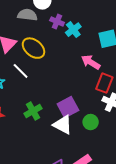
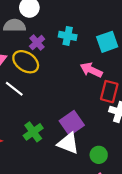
purple cross: (57, 22) -> (37, 43), moved, turned 32
cyan cross: (73, 30) -> (68, 36), turned -35
green circle: (91, 122) -> (99, 155), moved

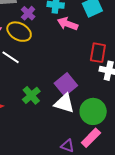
pink arrow: (91, 70) -> (68, 24), moved
green circle: (99, 155) -> (93, 111), size x1.6

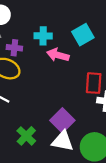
purple cross: (28, 13) -> (14, 48), turned -32

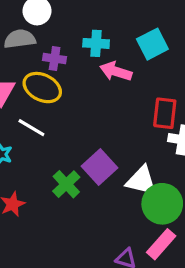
purple square: (62, 120) -> (99, 167), moved
white triangle: (63, 141) -> (141, 181), moved

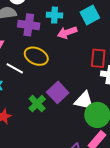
purple cross: (55, 59) -> (29, 25), size x1.5
pink arrow: (116, 71) -> (67, 32), turned -36
yellow ellipse: (42, 88) -> (36, 56), moved

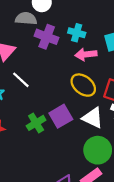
yellow ellipse: (36, 56) -> (83, 85), moved
white triangle: (84, 101) -> (93, 118), moved

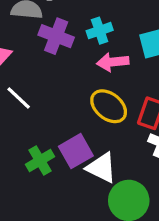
cyan cross: (77, 33) -> (100, 31), turned -35
white triangle: (93, 118) -> (101, 168), moved

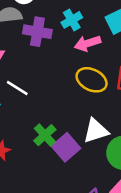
purple square: (76, 151) -> (66, 147), moved
white triangle: (101, 168) -> (96, 131), turned -32

